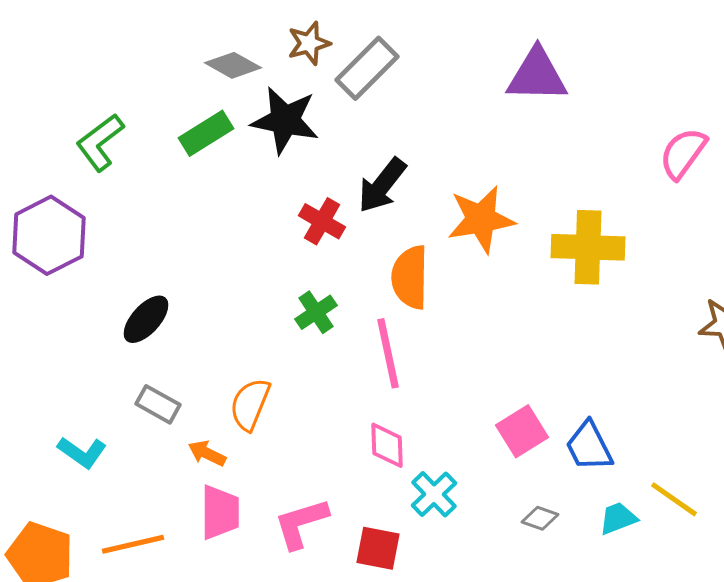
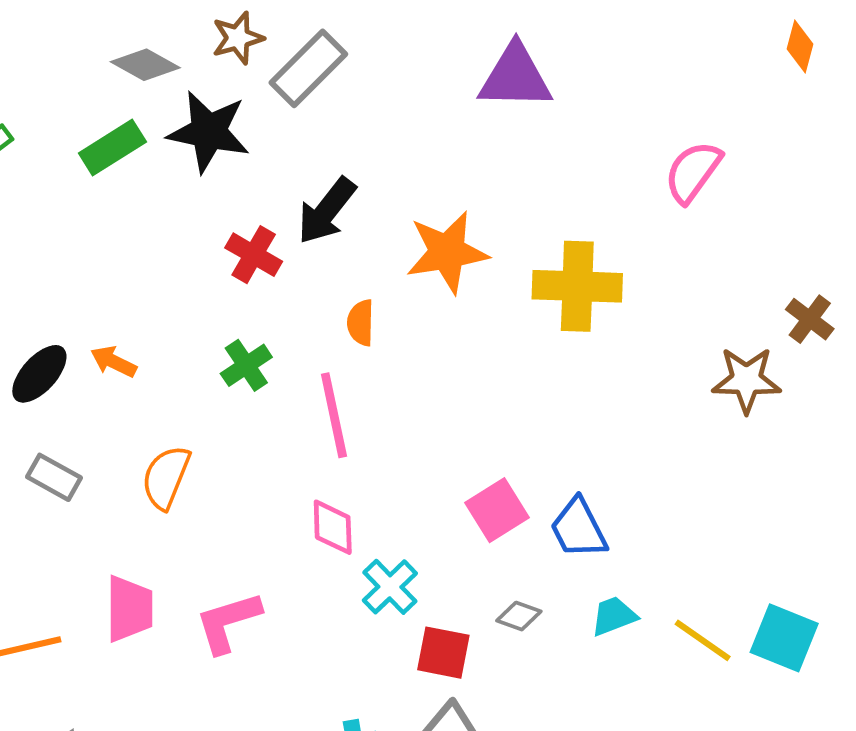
orange semicircle: (410, 277) -> (361, 323), size x0.6
orange arrow: (207, 453) -> (114, 362), moved
yellow line: (674, 499) -> (703, 640), moved
red square: (378, 548) -> (443, 653), moved

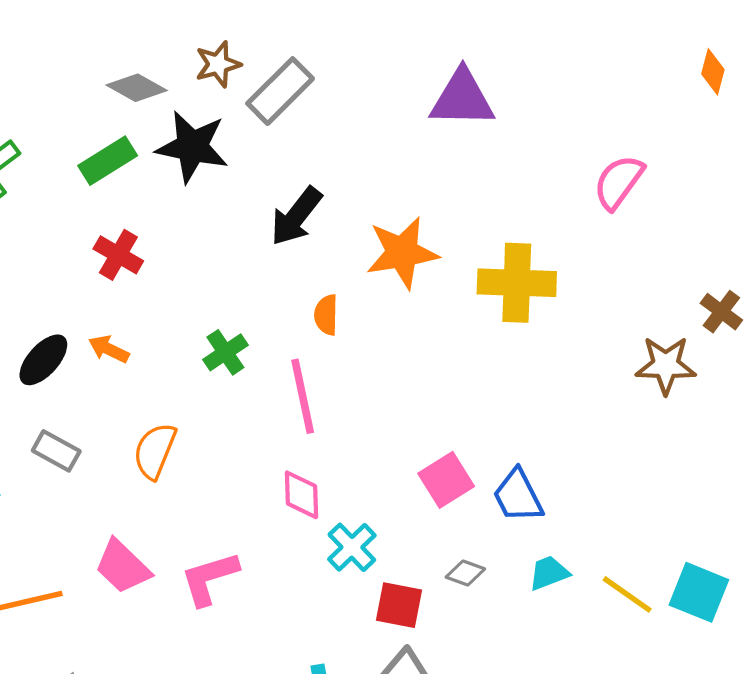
red cross: (254, 255) -> (118, 255), moved
pink trapezoid: (129, 609) -> (123, 567), turned 134

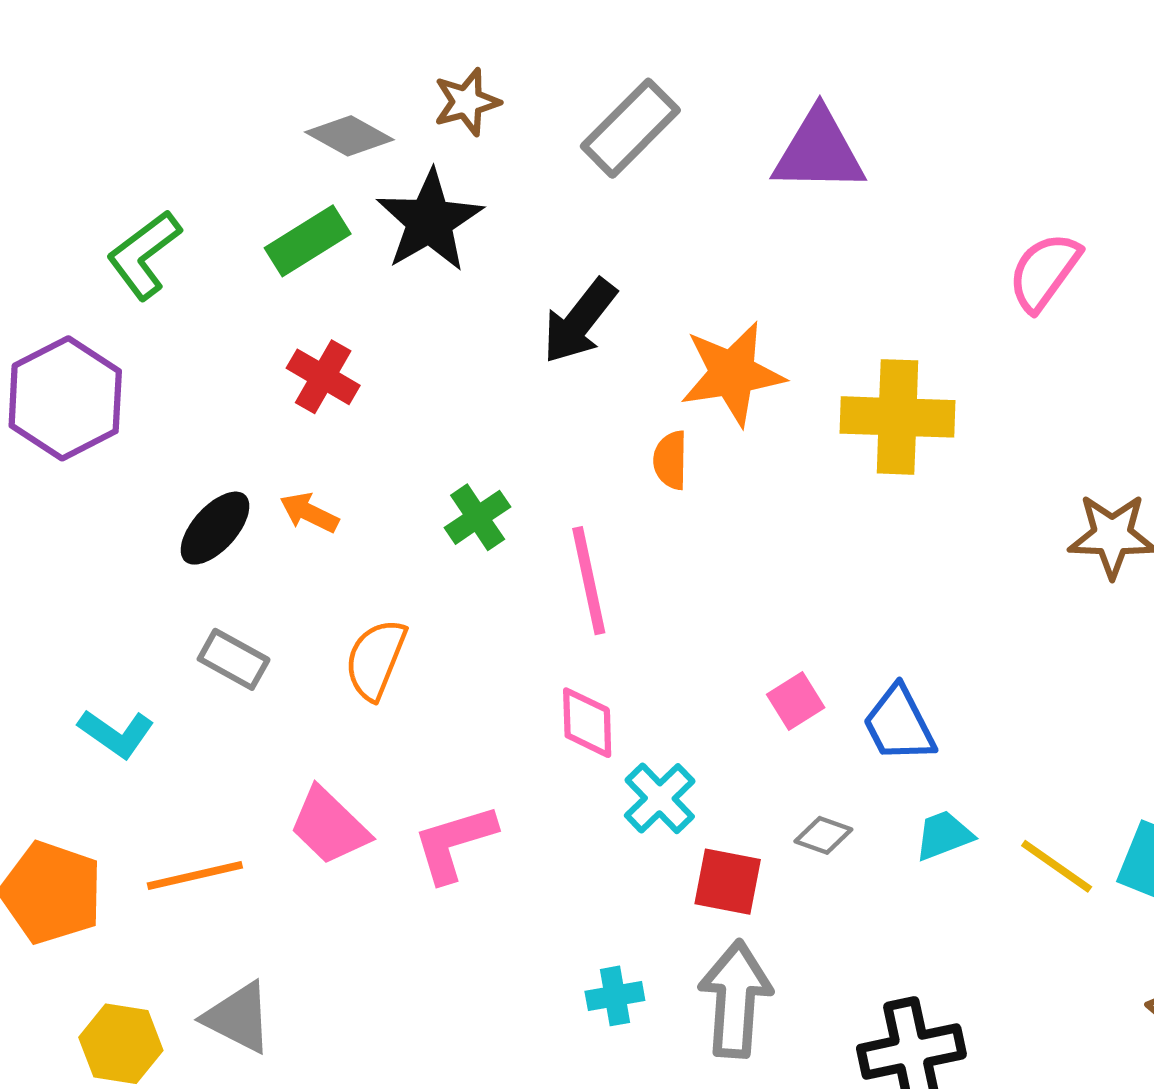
gray rectangle: (280, 91) -> (630, 128), moved
black star: (192, 147) -> (430, 221), turned 30
orange semicircle: (326, 315) -> (671, 460), moved
pink square: (446, 480) -> (796, 701), size x0.7

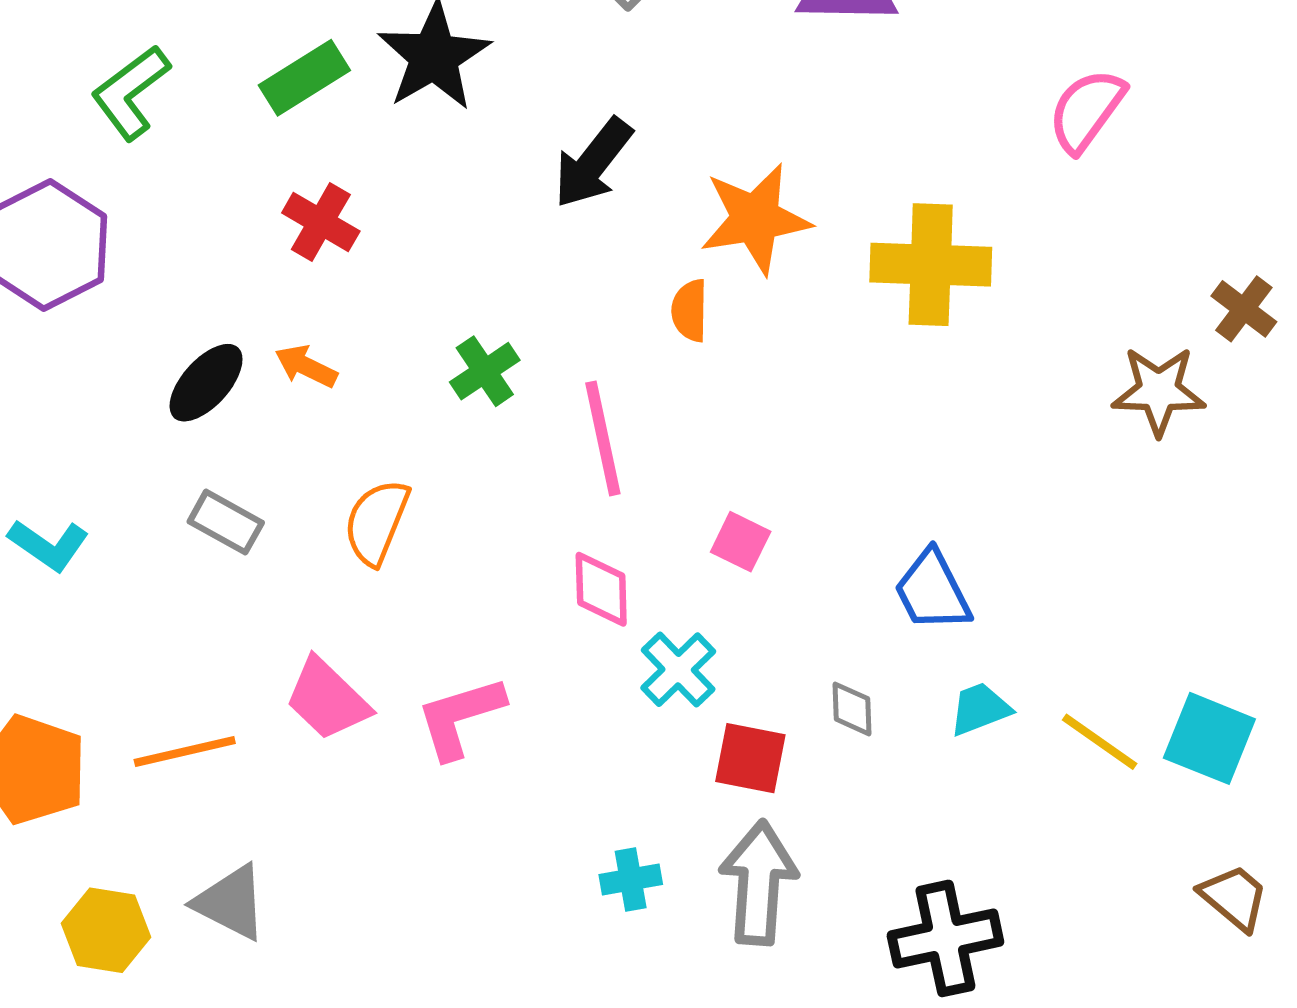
pink square: (796, 701) -> (741, 542), moved, turned -32
cyan L-shape: (116, 733) -> (49, 545), moved
gray diamond: (823, 835) -> (852, 709), turned 68

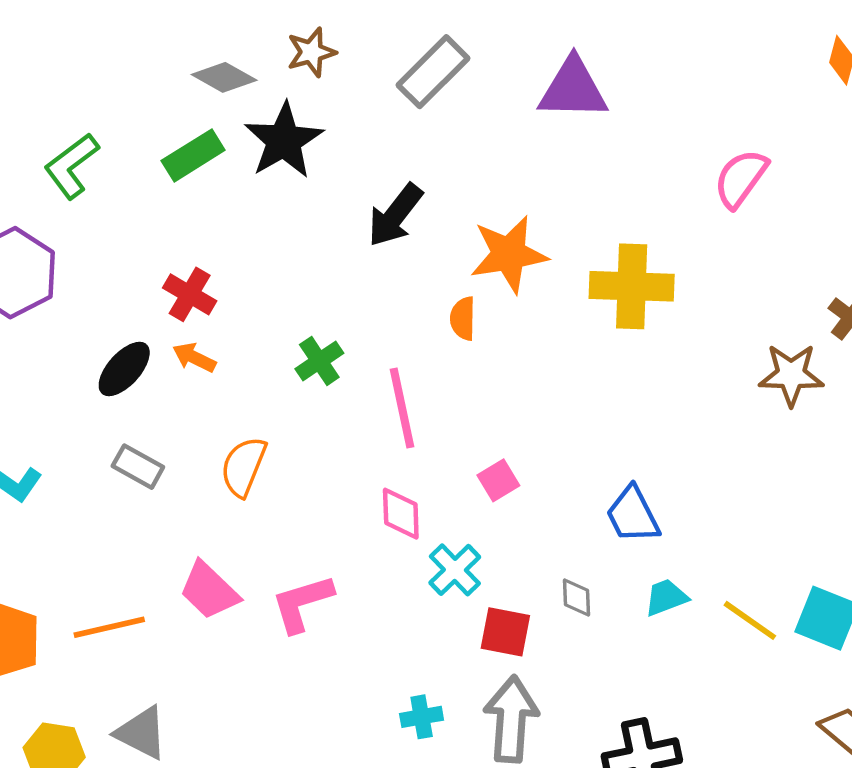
red cross: (321, 222) -> (190, 294), moved
pink square: (741, 542) -> (498, 480), turned 33

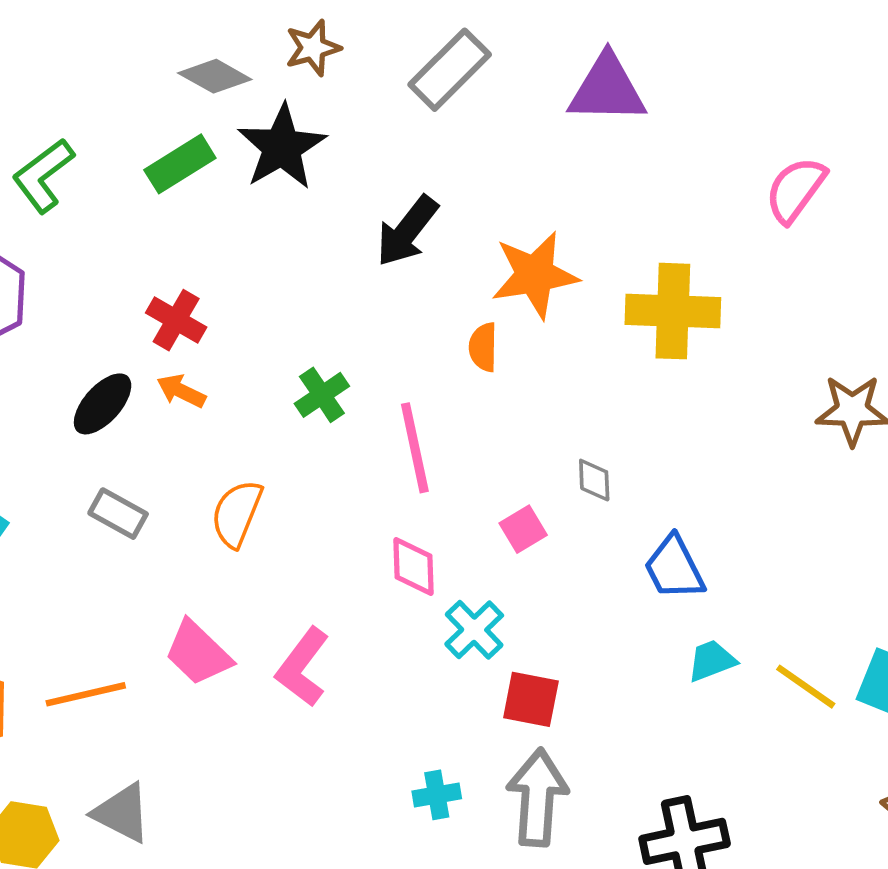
gray diamond: (577, 597) -> (594, 480), moved
pink L-shape: (302, 603) -> (303, 667), turned -36

